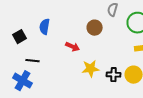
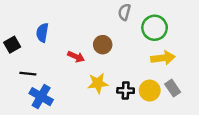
brown circle: (95, 28) -> (103, 45), moved
blue cross: (23, 81) -> (41, 97), moved

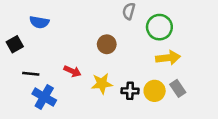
blue semicircle: (42, 33) -> (39, 22), moved, turned -90
red arrow: (76, 57) -> (72, 71), moved

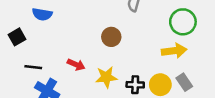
green circle: (159, 27) -> (183, 22), moved

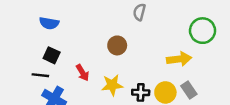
green circle: (183, 22) -> (203, 31), moved
black square: (17, 37) -> (52, 55), moved, turned -35
red arrow: (76, 65) -> (83, 73), turned 35

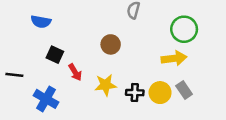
green circle: (203, 31) -> (184, 29), moved
black square: (52, 55) -> (55, 55), moved
black line: (40, 75) -> (14, 75), moved

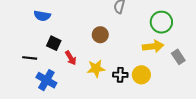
black line: (14, 75) -> (30, 58), moved
gray rectangle: (184, 90) -> (178, 57), moved

